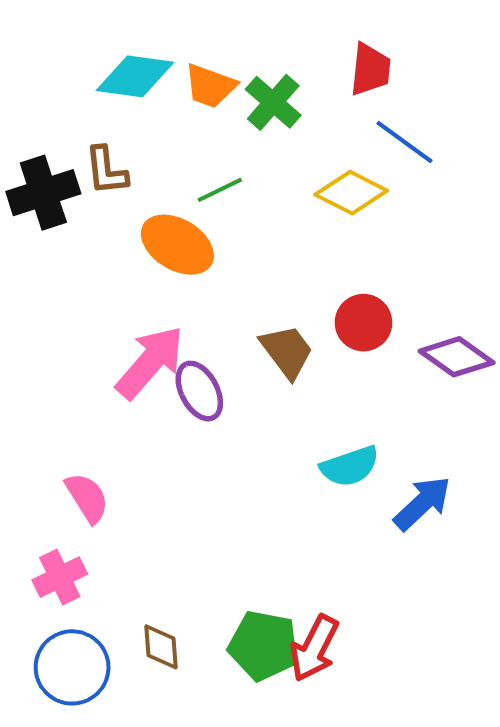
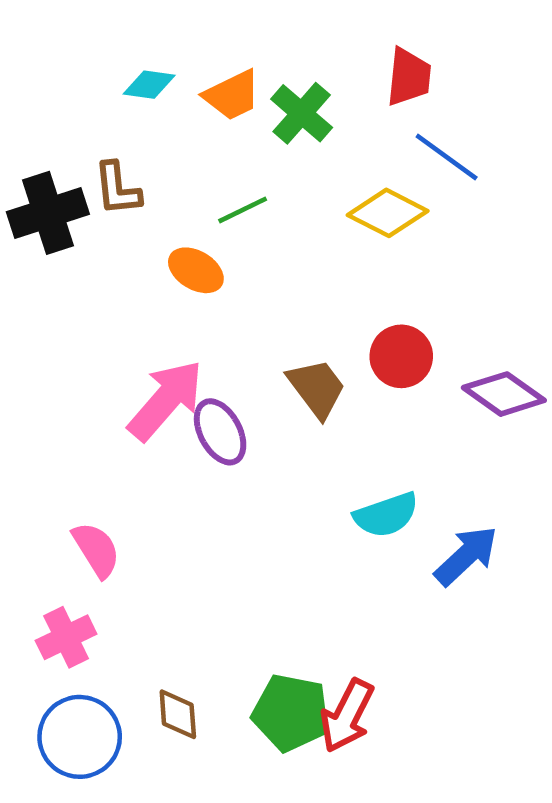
cyan diamond: (135, 76) -> (149, 85), size x0.6
orange trapezoid: (210, 86) -> (232, 95), turned -46
orange ellipse: (177, 245) -> (196, 270), size x0.7

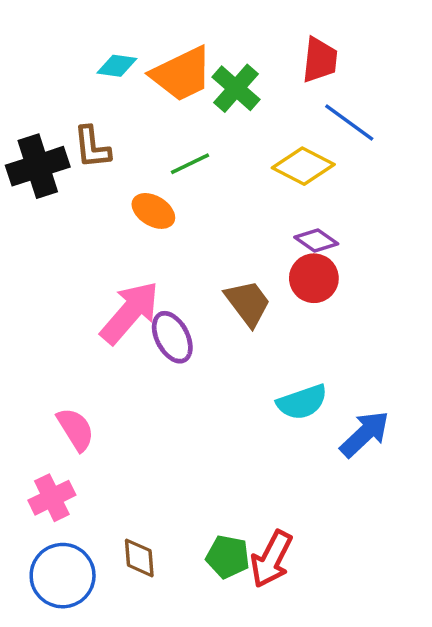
orange trapezoid: (232, 95) -> (182, 74), size x1.4
purple diamond: (504, 394) -> (316, 240), moved, size x0.7
green pentagon: (291, 713) -> (228, 557), size x0.7

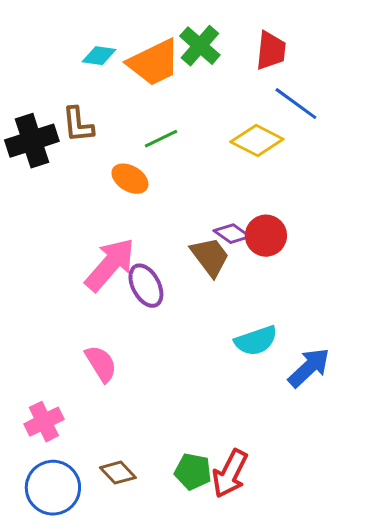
green cross: (236, 88) -> (200, 46), moved
purple diamond: (316, 240) -> (232, 234), moved
pink semicircle: (76, 429) -> (101, 364), moved
brown diamond: (139, 558) -> (118, 473), turned -39

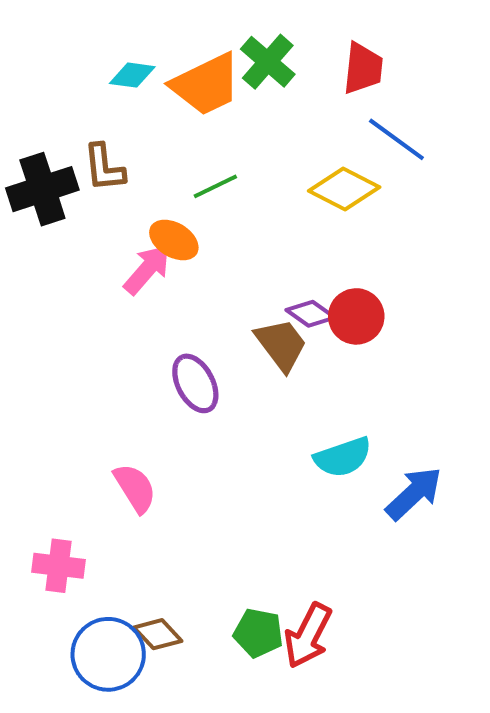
pink arrow: (110, 265) -> (147, 269), moved, size x0.7
pink cross: (44, 422) -> (59, 566), turned 33
blue circle: (53, 488) -> (108, 654), moved

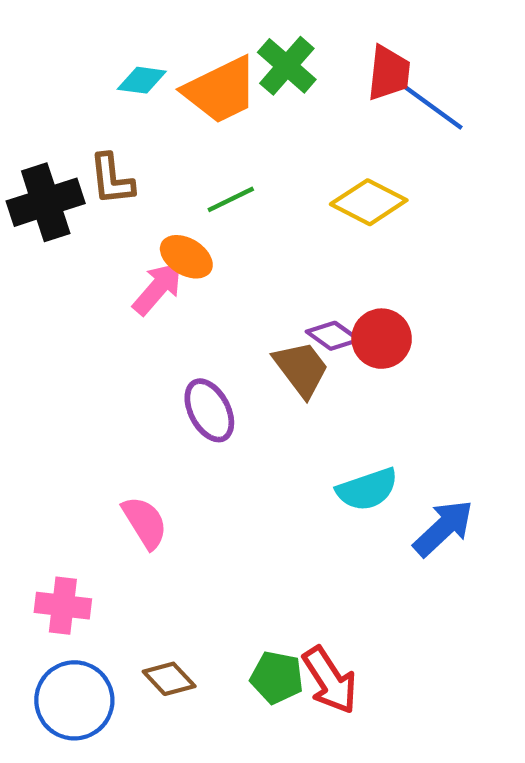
blue line: (396, 139) -> (433, 107), moved
red arrow: (308, 636) -> (330, 680), turned -60
blue circle: (108, 654) -> (74, 700), moved

